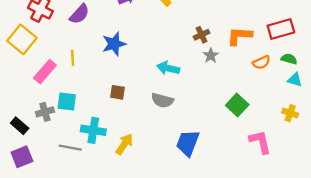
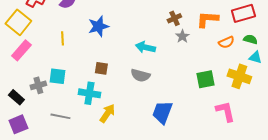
pink rectangle: (45, 72) -> (21, 50), moved
green square: (237, 105) -> (205, 79), turned 36
yellow cross: (290, 113) -> (239, 76), moved, size x1.6
cyan cross: (93, 130) -> (89, 93), moved

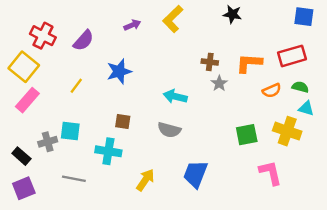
brown cross: (174, 18) -> (210, 62), turned 32
yellow line: (62, 38) -> (76, 86), turned 40
yellow arrow: (107, 113) -> (145, 180), moved

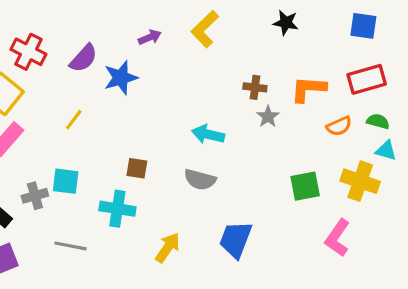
blue square: (304, 17) -> (363, 26), moved
blue star: (119, 71) -> (121, 78), moved
pink L-shape: (270, 173) -> (338, 238), turned -132

